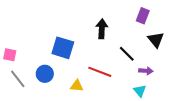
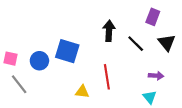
black line: (127, 54) -> (136, 44), moved
red line: (100, 72) -> (107, 77), turned 60
blue circle: (45, 74) -> (39, 61), moved

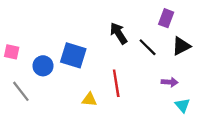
black arrow: (109, 31) -> (119, 33), turned -36
black triangle: (167, 43) -> (181, 46), turned 42
pink square: (11, 59) -> (12, 52), moved
cyan triangle: (150, 97) -> (182, 105), moved

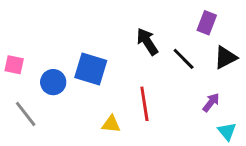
purple arrow: (170, 82) -> (211, 102), turned -56

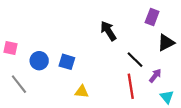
black line: (184, 59) -> (135, 60), moved
blue square: (91, 69) -> (67, 62), moved, size x0.7
red line: (144, 104) -> (131, 86), moved

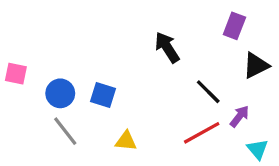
gray line: (19, 84) -> (65, 131), moved
red line: (131, 86) -> (202, 133), turned 70

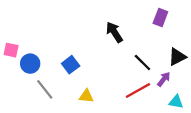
black triangle: (256, 65) -> (177, 57), moved
blue circle: (60, 93) -> (30, 64), moved
blue square: (103, 95) -> (71, 65), turned 36
cyan triangle: (258, 149) -> (176, 102), turned -40

